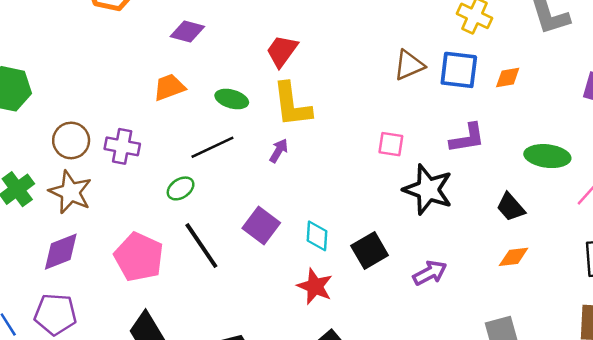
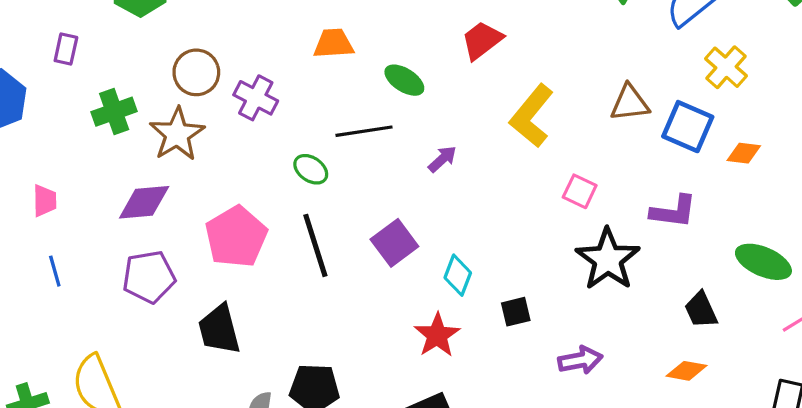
yellow L-shape: (292, 105) -> (532, 116), moved, turned 30
green ellipse: (181, 188) -> (311, 169), turned 52
black square: (370, 251) -> (516, 312), size x0.7
purple pentagon: (55, 314) -> (149, 277), moved, turned -30

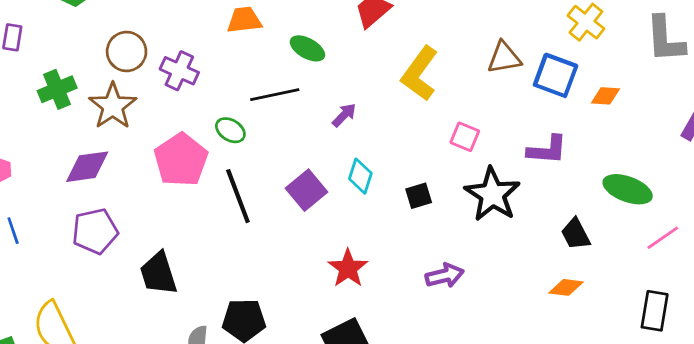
pink pentagon: (236, 237) -> (181, 160), moved
cyan diamond: (458, 275) -> (360, 176), moved
black square: (516, 312) -> (419, 196), moved
purple arrow: (580, 360) -> (445, 276), moved

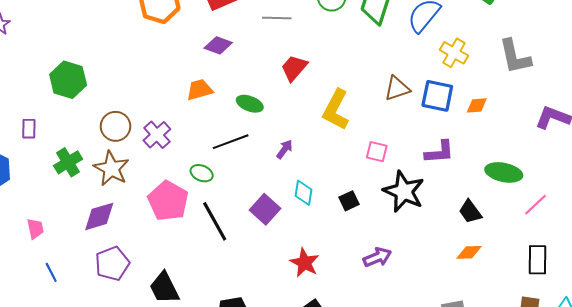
purple cross: (179, 71) -> (157, 135), turned 32

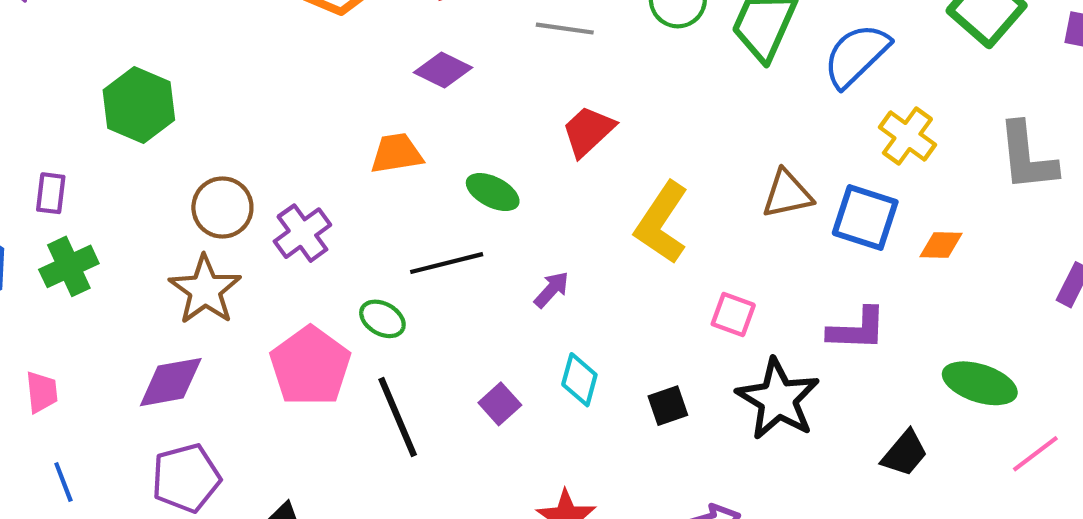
green cross: (68, 162) -> (69, 266), moved
purple square: (265, 209) -> (500, 404), size x0.7
black trapezoid: (470, 212) -> (905, 453), turned -110

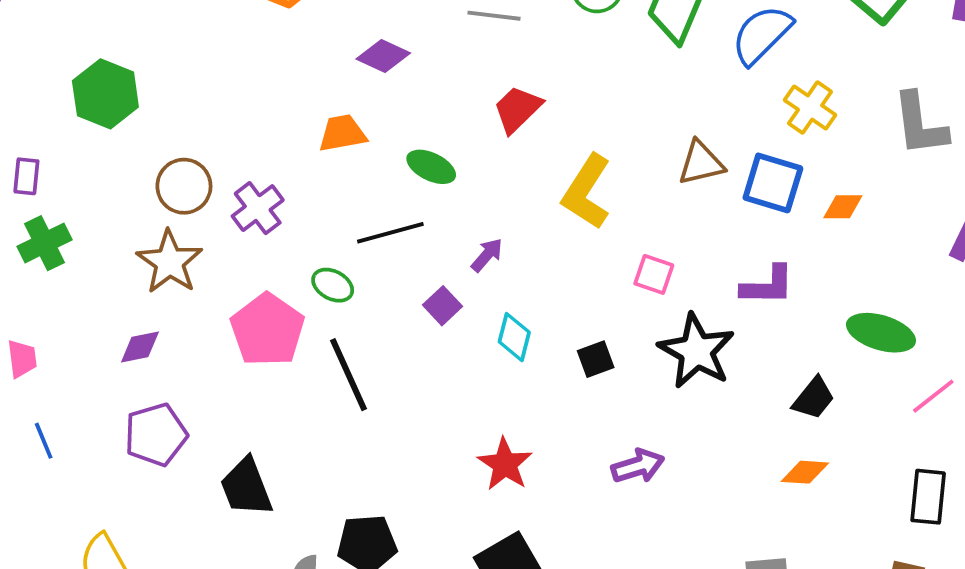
purple diamond: (171, 382) -> (140, 347), size x0.7
purple square: (500, 404) -> (443, 306), moved

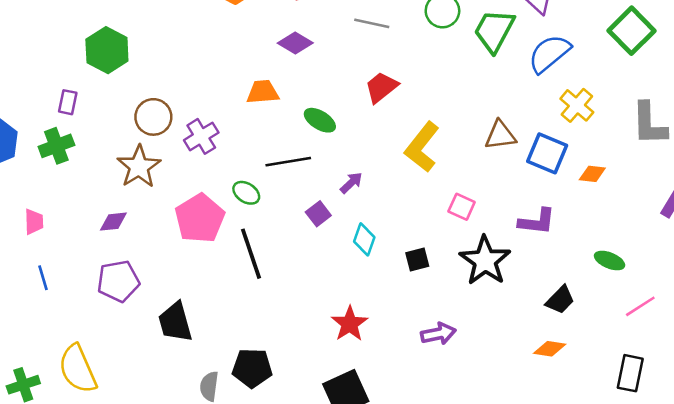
purple rectangle: (26, 176) -> (68, 102), moved
green ellipse: (881, 333) -> (610, 261), size x0.7

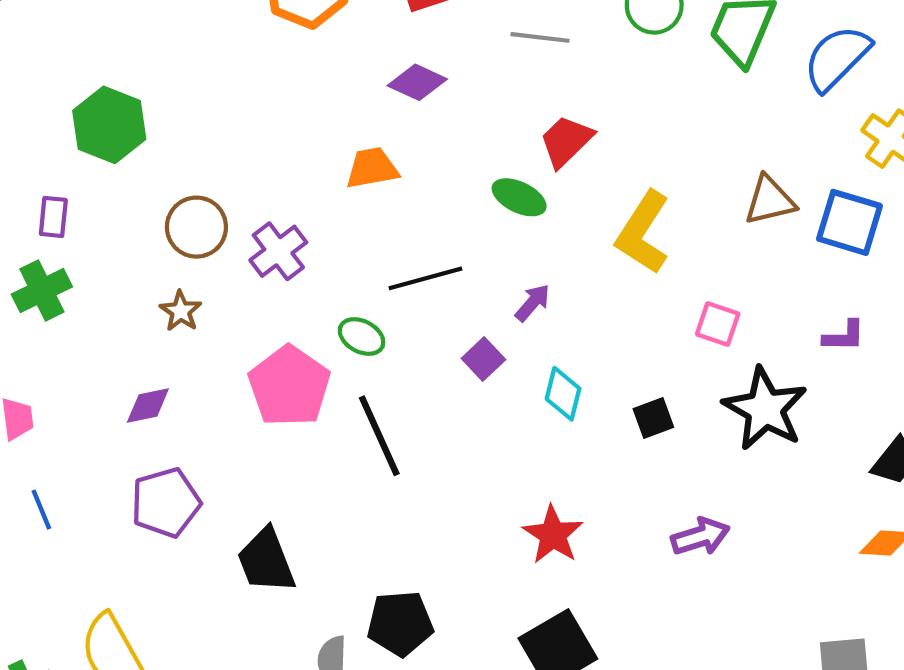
green ellipse: (320, 120) -> (519, 197), moved
brown star: (139, 167) -> (181, 311), size x0.6
purple L-shape: (537, 222) -> (844, 336), size x0.7

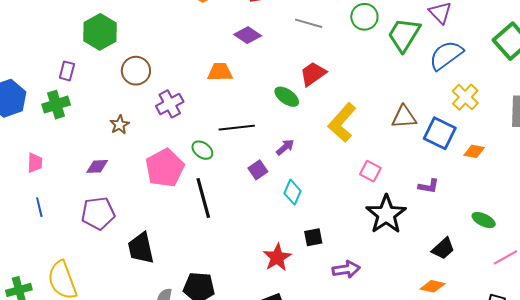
brown circle: (196, 227) -> (136, 71), moved
black square: (653, 418) -> (313, 237), moved

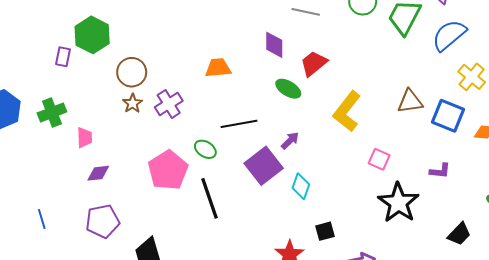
purple diamond: (248, 35) -> (274, 45), moved, turned 60
purple rectangle: (67, 71) -> (63, 57), moved
brown star: (120, 125) -> (133, 103), moved
pink trapezoid: (35, 163) -> (84, 138), moved
purple square: (258, 170) -> (264, 166), size x1.8

